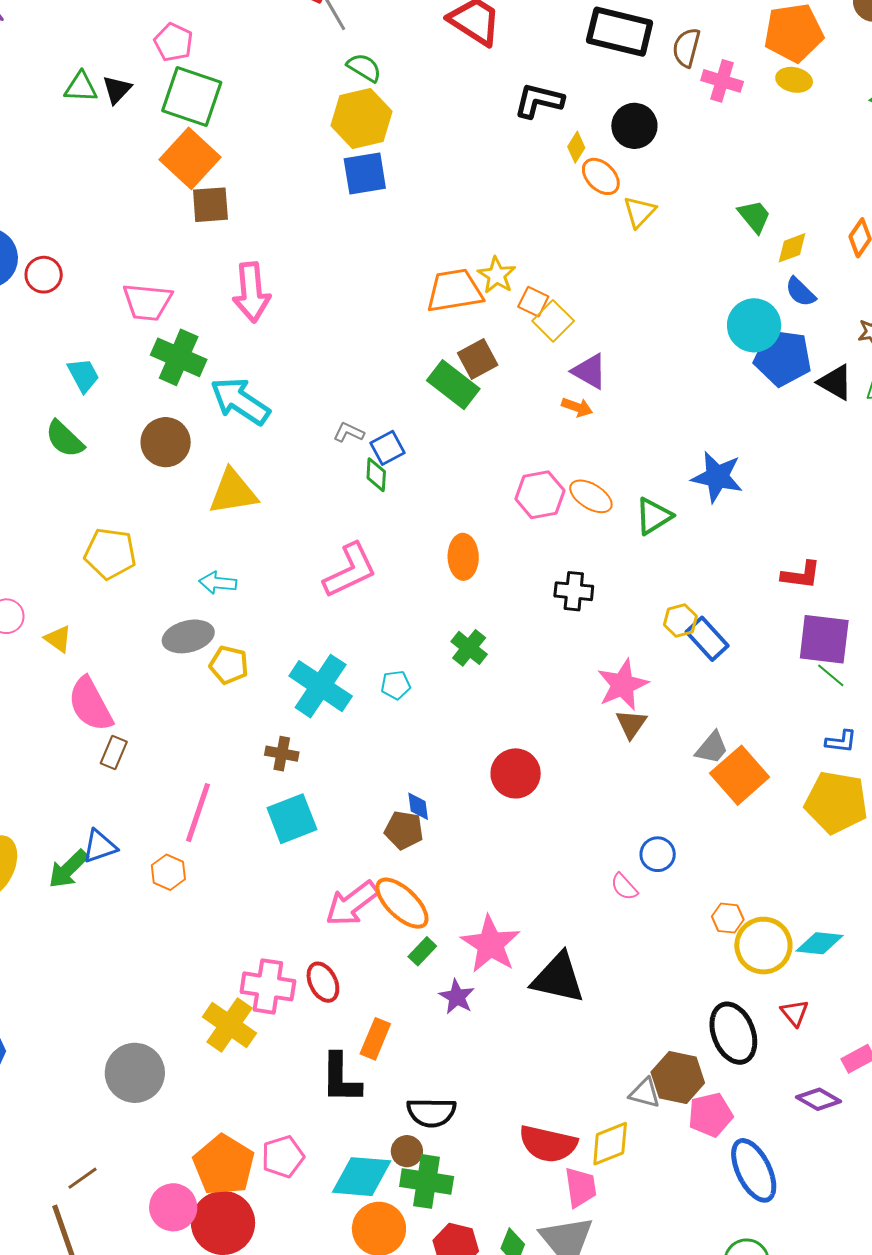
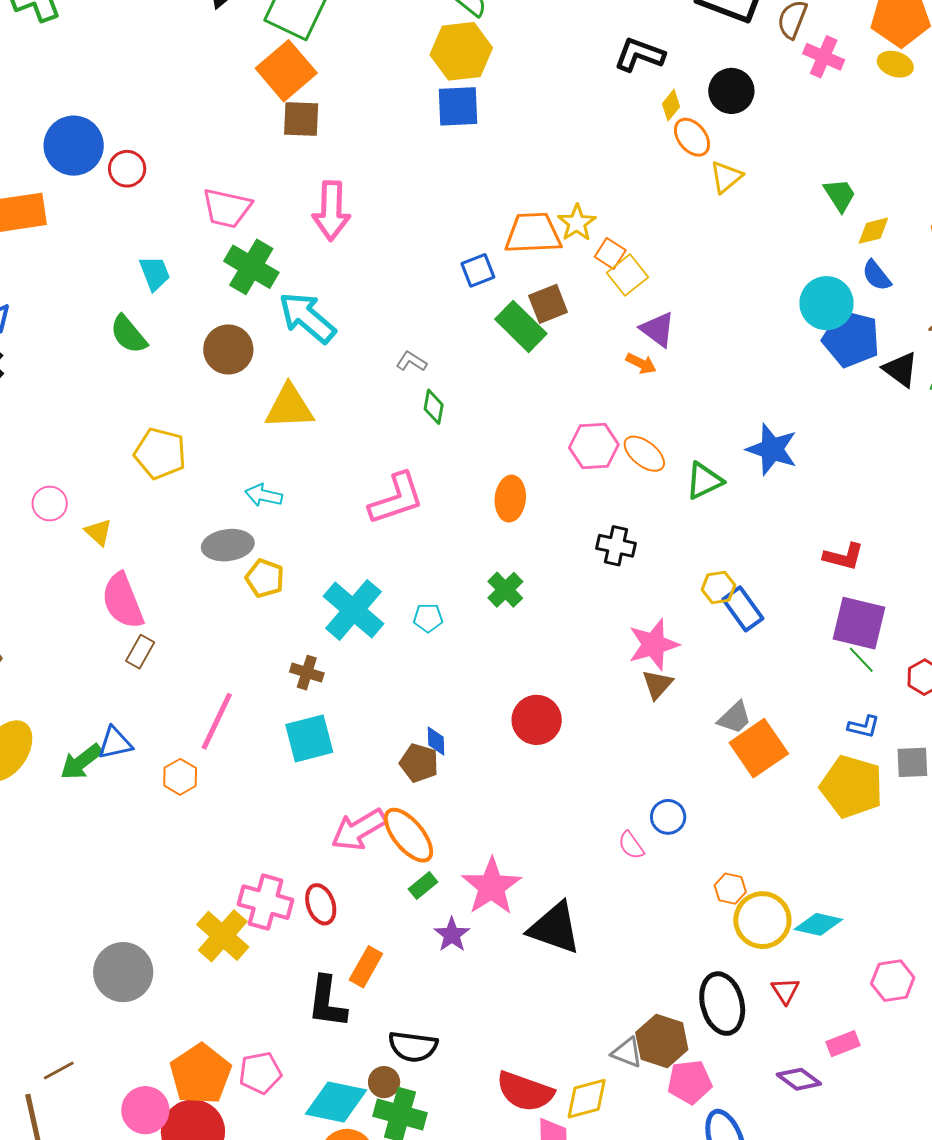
blue square: (388, 448) -> (478, 270), moved

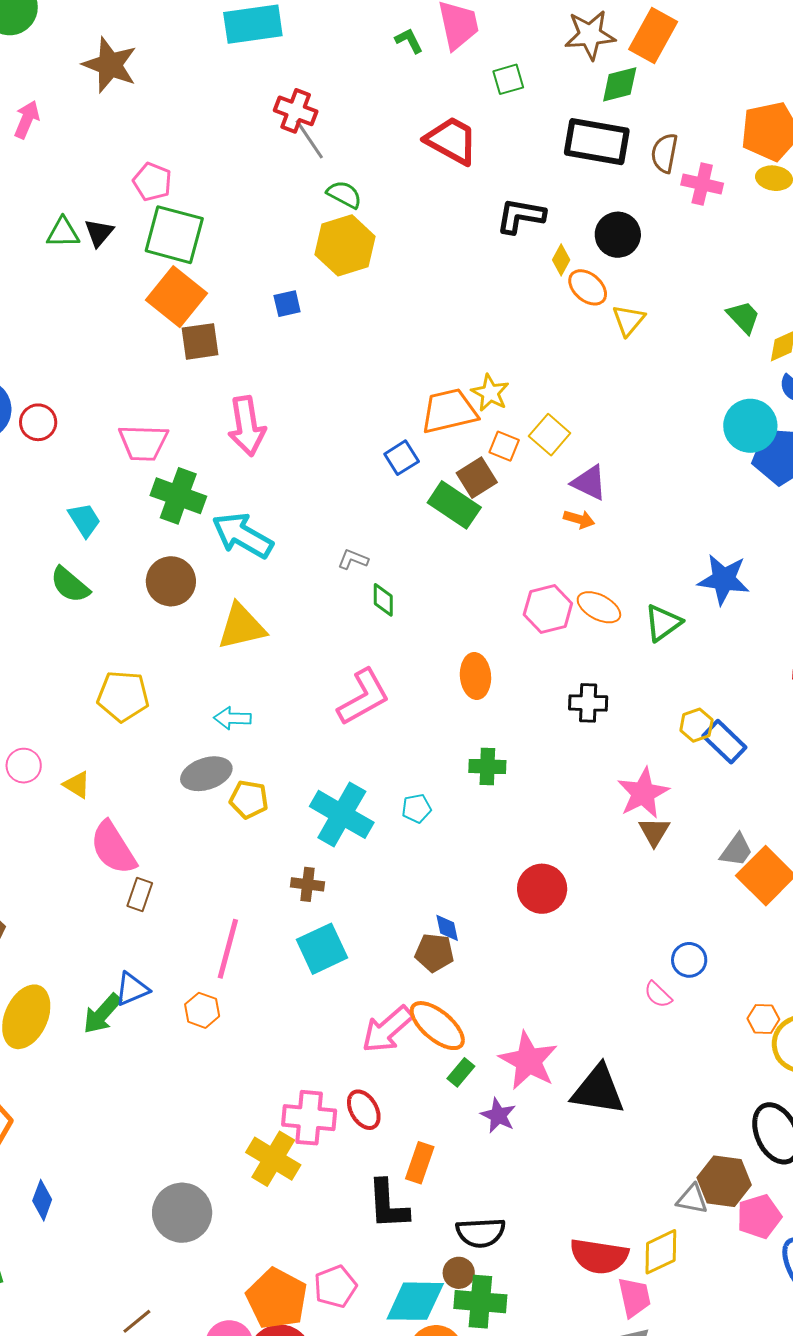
blue square: (458, 106) -> (287, 304), moved, size x0.6
orange square: (610, 254) -> (504, 446), moved
green cross: (505, 590) -> (487, 766), turned -33

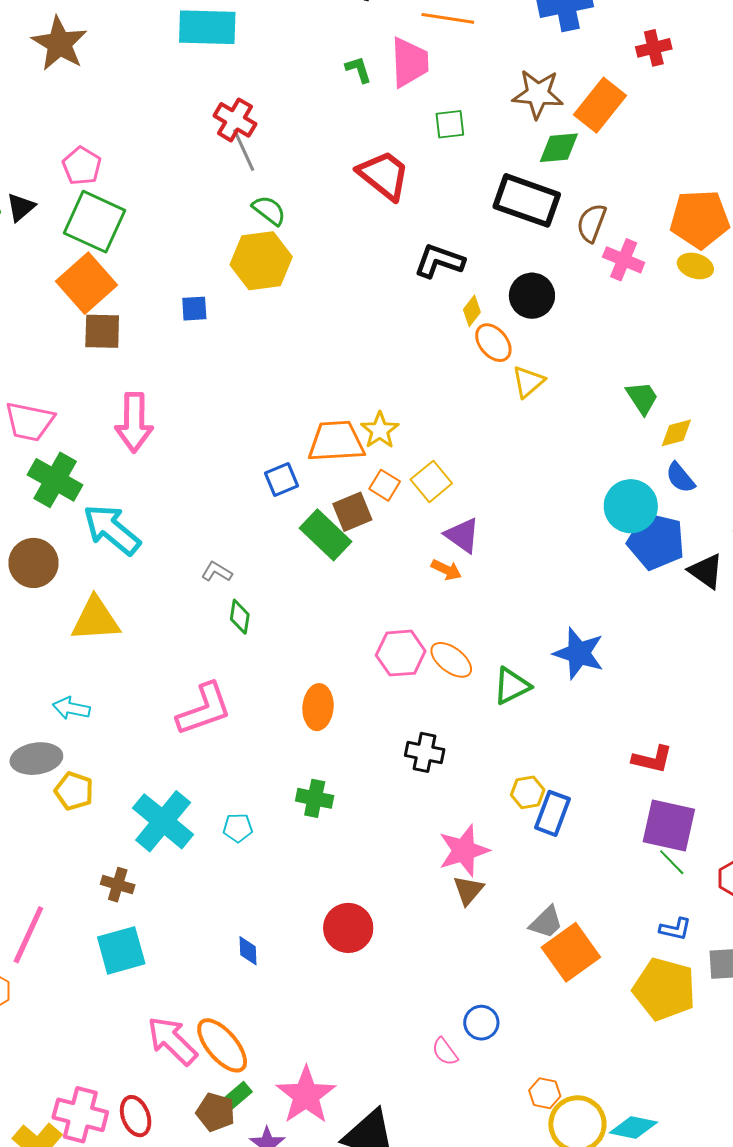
blue rectangle: (724, 742) -> (552, 813), turned 57
brown pentagon: (434, 953) -> (216, 1112), moved
pink arrow: (387, 1029) -> (172, 1041), turned 76

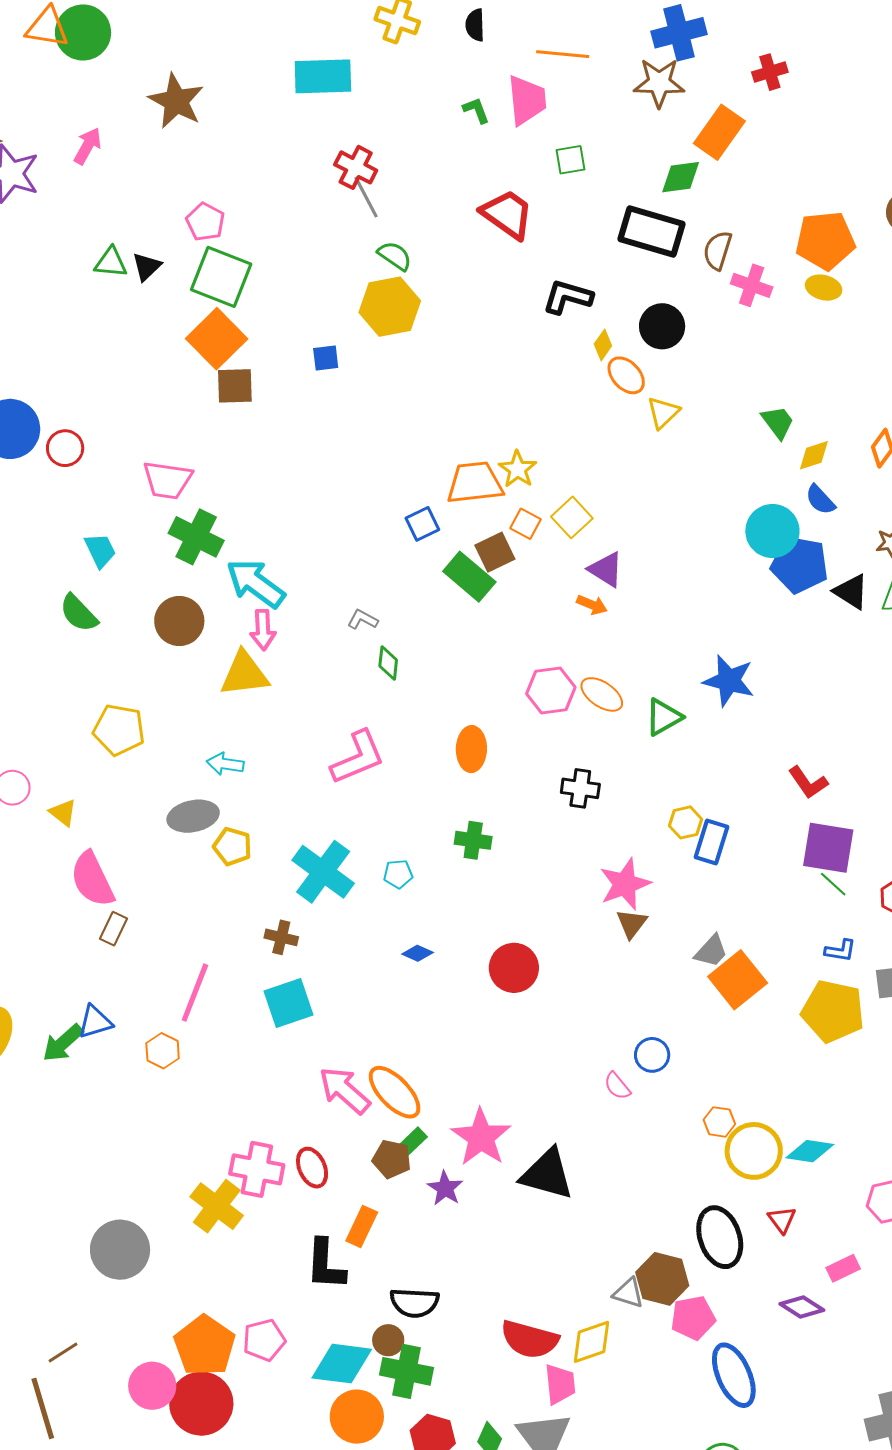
brown star: (538, 94) -> (659, 83), moved
pink arrow: (134, 422) -> (263, 630), moved, size x0.7
red L-shape: (652, 759) -> (808, 782), turned 45
blue diamond: (248, 951) -> (418, 953), moved, turned -60

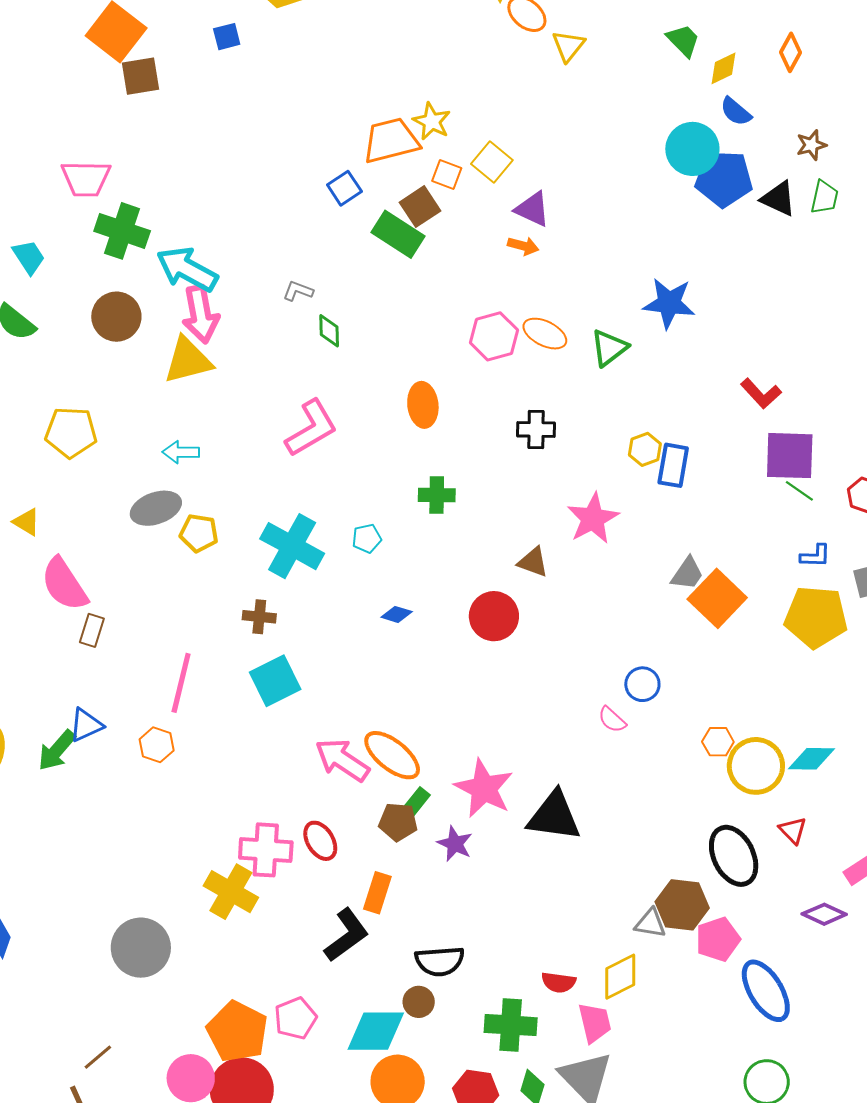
pink arrow: (263, 630) -> (200, 314), size x1.4
brown triangle: (632, 924) -> (533, 562), moved, turned -40
black L-shape: (325, 1264) -> (346, 935), turned -122
red semicircle: (530, 1339) -> (559, 982), size x0.6
green cross: (406, 1371) -> (511, 1025), moved

